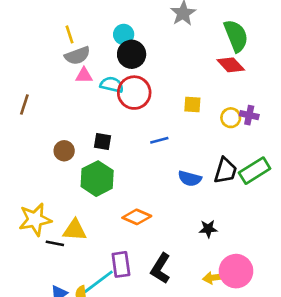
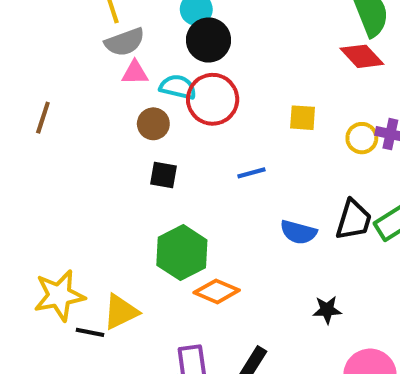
brown circle: (64, 151) -> (153, 124), moved
green hexagon: (97, 179) -> (182, 253), moved
yellow triangle: (75, 230) -> (121, 312), turned -30

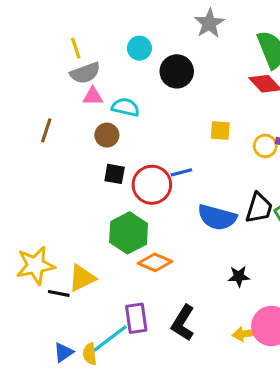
black circle: (209, 40) -> (177, 71), moved
red circle: (213, 99) -> (152, 185), moved
brown line: (43, 118) -> (46, 130), moved
blue semicircle: (298, 232) -> (217, 217), size x1.4

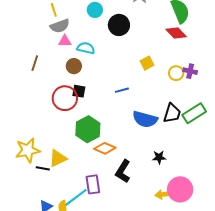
yellow square: (220, 130) -> (147, 63), turned -32
red circle: (152, 185) -> (65, 98), moved
black L-shape: (183, 323) -> (123, 171), moved

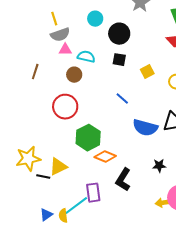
blue line: (122, 90) -> (122, 99), turned 56
black square: (79, 91) -> (119, 60), moved

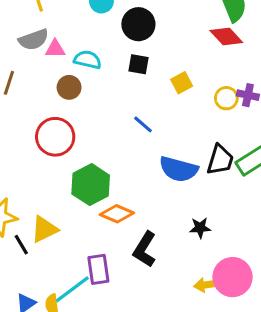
gray semicircle: (60, 35) -> (34, 40), moved
black line: (43, 177) -> (21, 245), turned 48

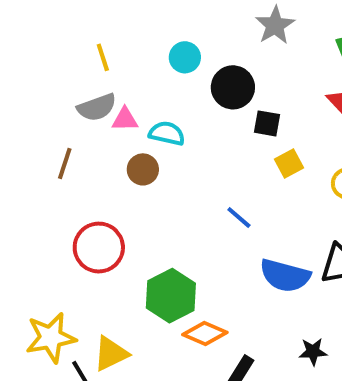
black square: (138, 64) -> (267, 123), moved
red circle: (55, 137) -> (99, 248), moved

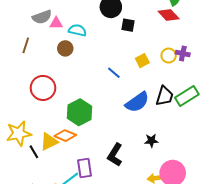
yellow square: (289, 163) -> (142, 61), moved
blue semicircle: (285, 276) -> (137, 102), turned -50
orange diamond: (205, 334) -> (65, 136), moved

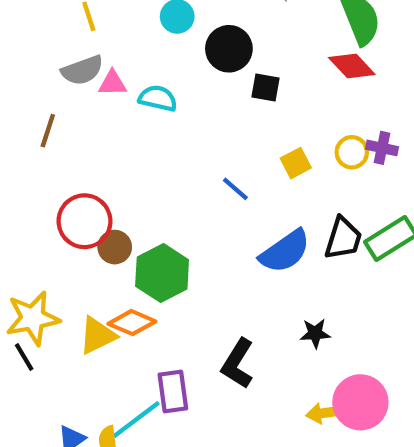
brown circle: (65, 48) -> (115, 247), moved
black line: (34, 152) -> (24, 357), moved

